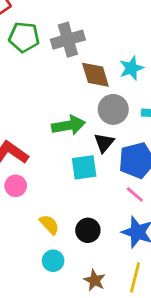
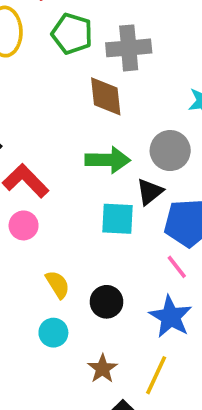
brown diamond: (95, 75) -> (106, 96), moved

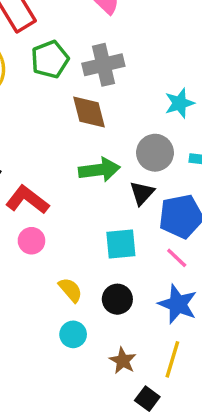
green pentagon: (72, 34) -> (50, 59), turned -30
cyan square: (117, 219) -> (121, 244), moved

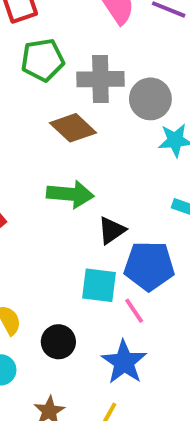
brown diamond: (89, 112) -> (73, 128), turned -45
gray circle: (155, 153) -> (150, 99), moved
cyan square: (121, 244) -> (99, 285), moved

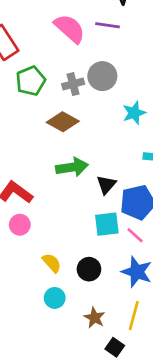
gray cross: (100, 79) -> (73, 84), size x0.7
gray circle: (150, 99) -> (102, 76), moved

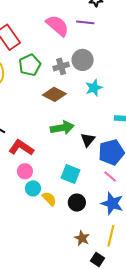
cyan star: (134, 113) -> (94, 88), moved
cyan square: (107, 224) -> (71, 174), moved, turned 30
cyan circle: (55, 298) -> (33, 188), moved

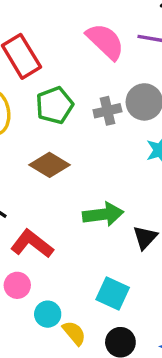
brown diamond: (54, 94) -> (50, 165), moved
pink circle: (25, 171) -> (17, 285), moved

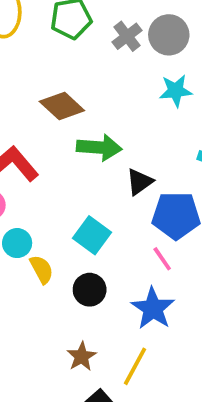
gray cross: (107, 111) -> (127, 36), turned -36
brown diamond: (50, 165) -> (62, 106), moved

